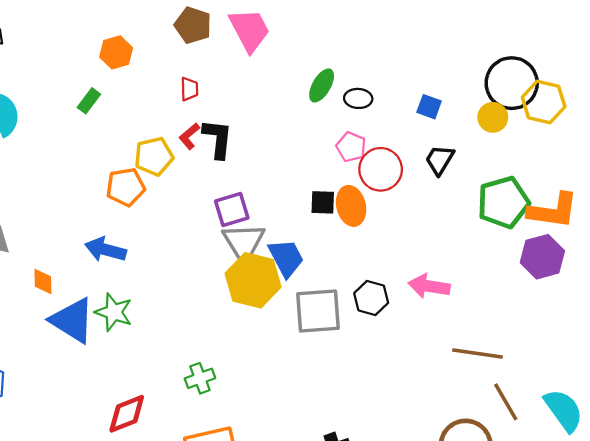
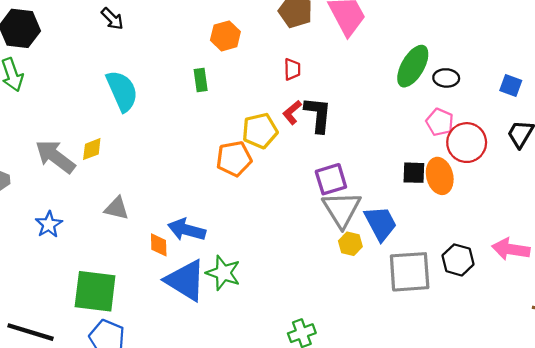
green ellipse: (322, 85) -> (413, 66), size x1.4
green rectangle: (89, 101) -> (201, 80), turned -45
blue arrow: (105, 250) -> (187, 230), moved
yellow hexagon: (253, 280) -> (350, 244), size x0.5

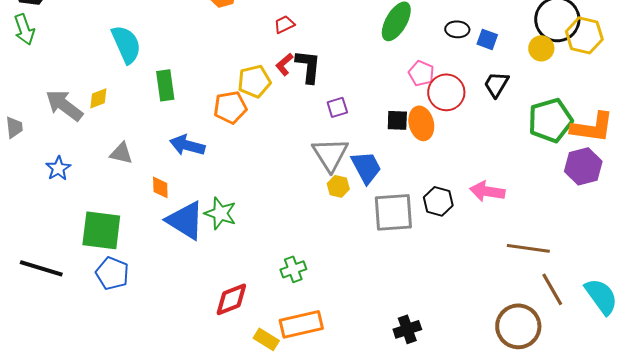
red trapezoid: (292, 69) -> (284, 24), turned -115
black ellipse: (446, 78) -> (457, 29), moved
green rectangle: (201, 80) -> (165, 85), moved, size x1.4
purple square: (331, 179) -> (337, 107), moved, size x0.7
blue arrow: (187, 230) -> (187, 145), moved

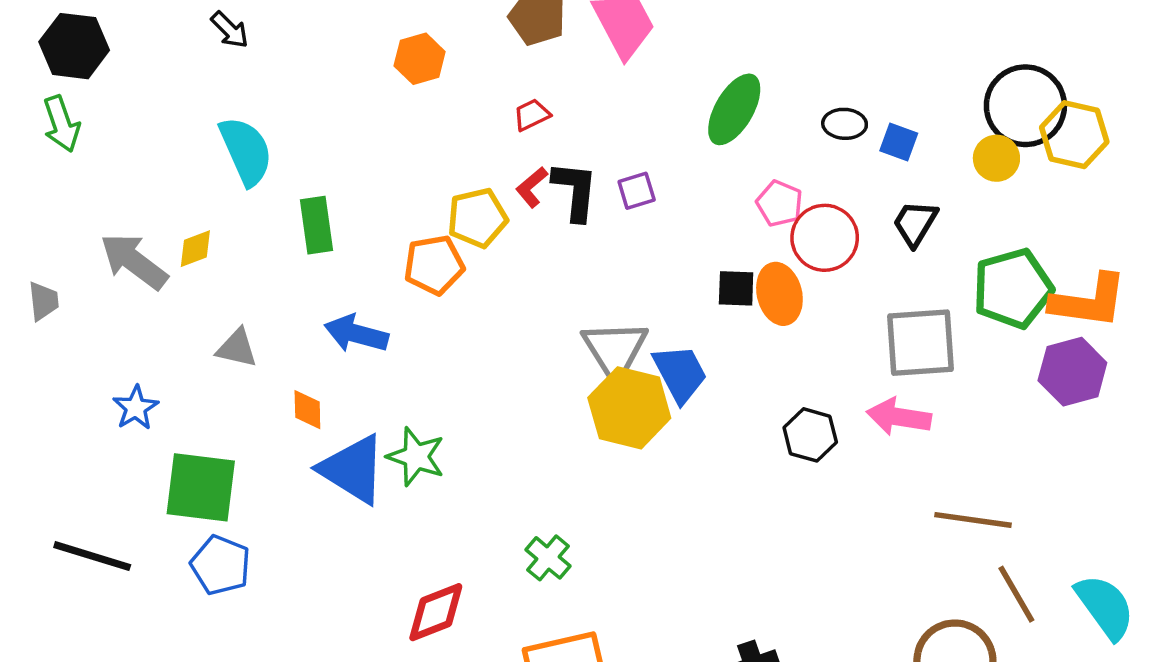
purple square: (337, 107) -> (637, 191), moved
blue star: (58, 168) -> (136, 408), moved
yellow hexagon: (338, 186) -> (629, 408), size x2.0
gray square: (393, 212) -> (921, 343), moved
green cross: (293, 269) -> (548, 558), turned -30

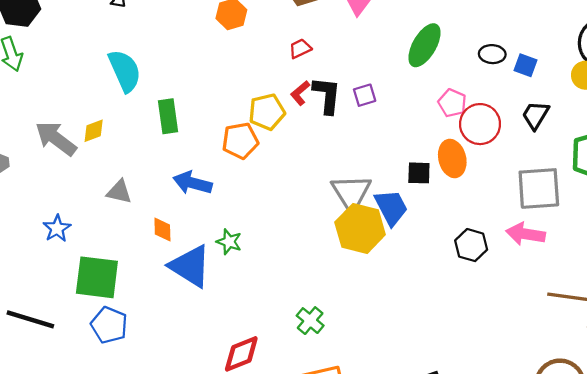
black square: (736, 288) -> (419, 173), moved
green star: (416, 457) -> (229, 242), moved, size x0.7

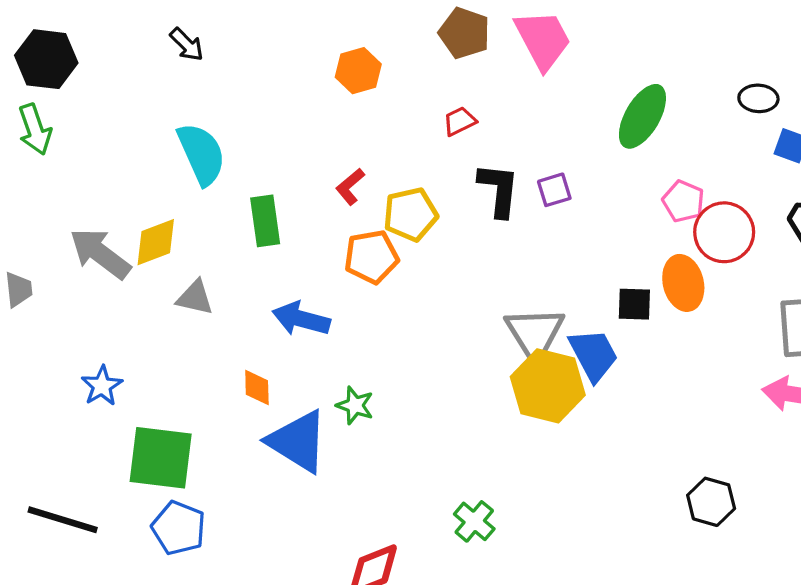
black ellipse: (492, 54) -> (758, 98), moved
red L-shape: (300, 93) -> (350, 187), moved
yellow diamond: (94, 131) -> (156, 242), size x1.4
gray triangle: (119, 192) -> (195, 298), moved
black hexagon: (471, 245) -> (711, 502), moved

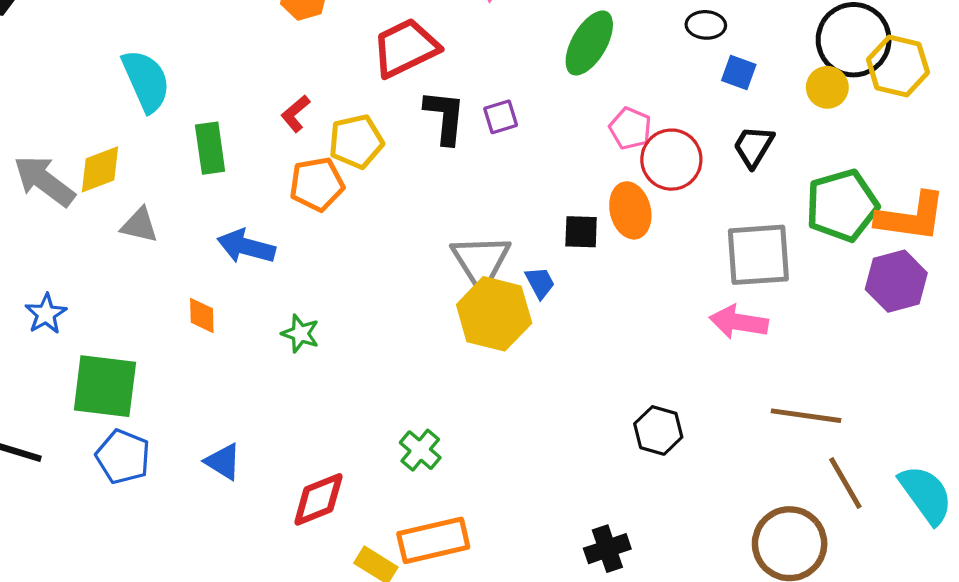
red trapezoid: (460, 121) -> (405, 48), size x2.0
blue trapezoid: (593, 355) -> (540, 283), size x0.6
blue triangle: (298, 441) -> (223, 462), moved, size x0.6

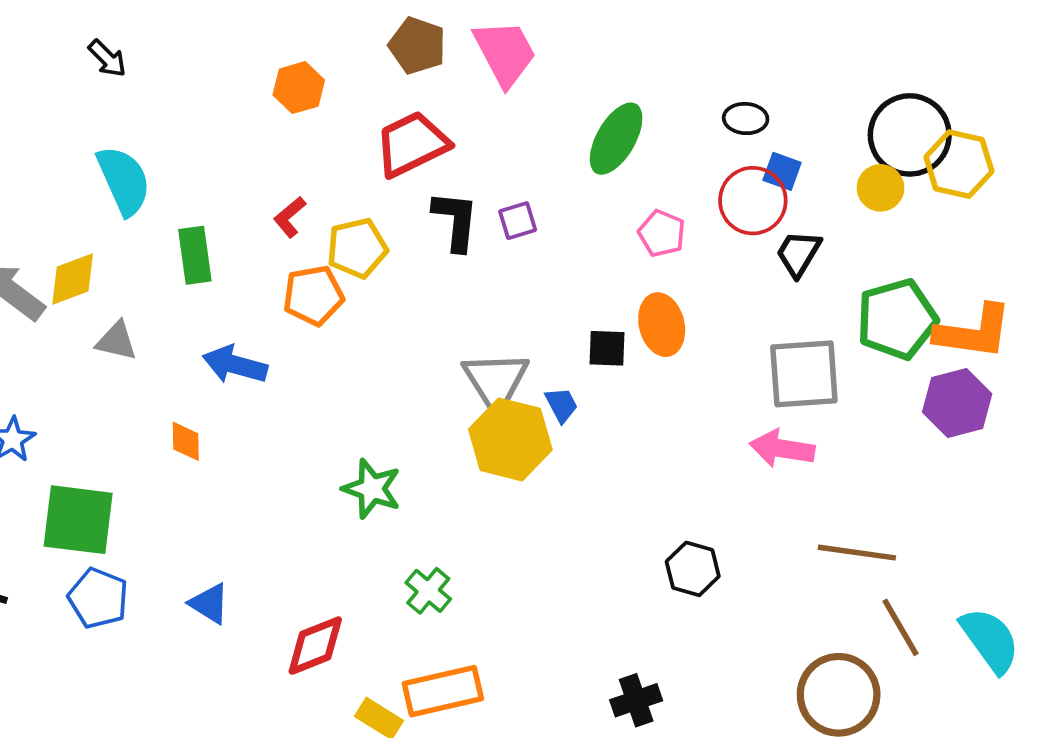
red circle: (671, 160) -> (753, 201), moved
green star: (300, 334) -> (372, 489), moved, size x1.4

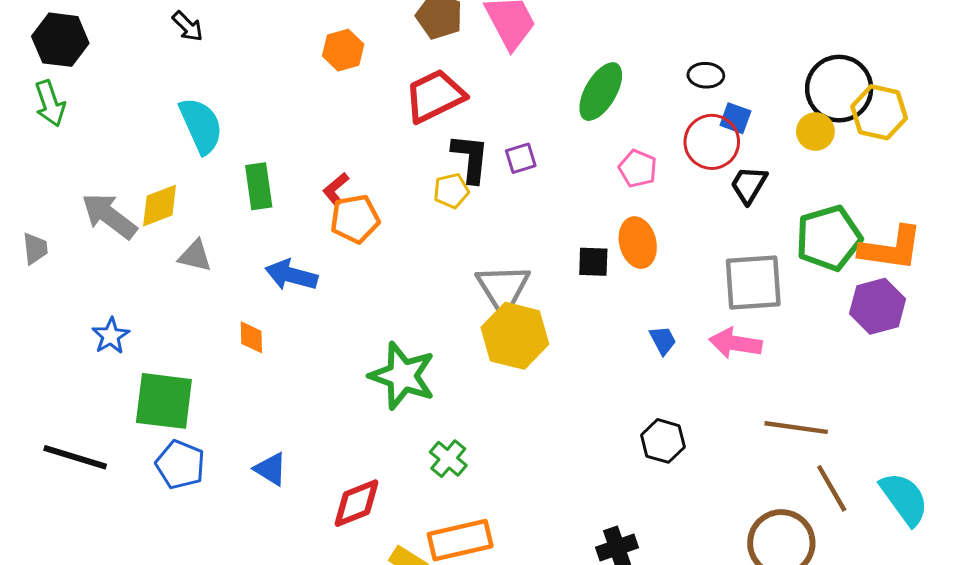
red L-shape: (290, 217) -> (336, 189), moved
yellow pentagon: (357, 248) -> (451, 191), moved, size x0.7
blue trapezoid: (561, 405) -> (663, 340), moved
green star: (372, 489) -> (402, 376), size x1.4

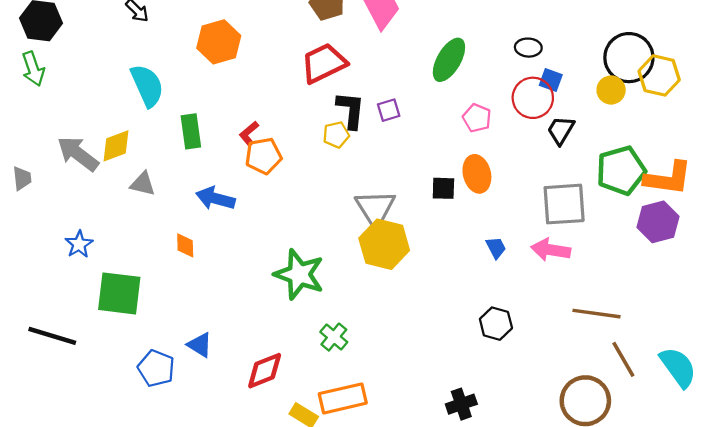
orange hexagon: (343, 50) -> (219, 42), moved, size x1.4
blue pentagon: (180, 465) -> (156, 368), moved

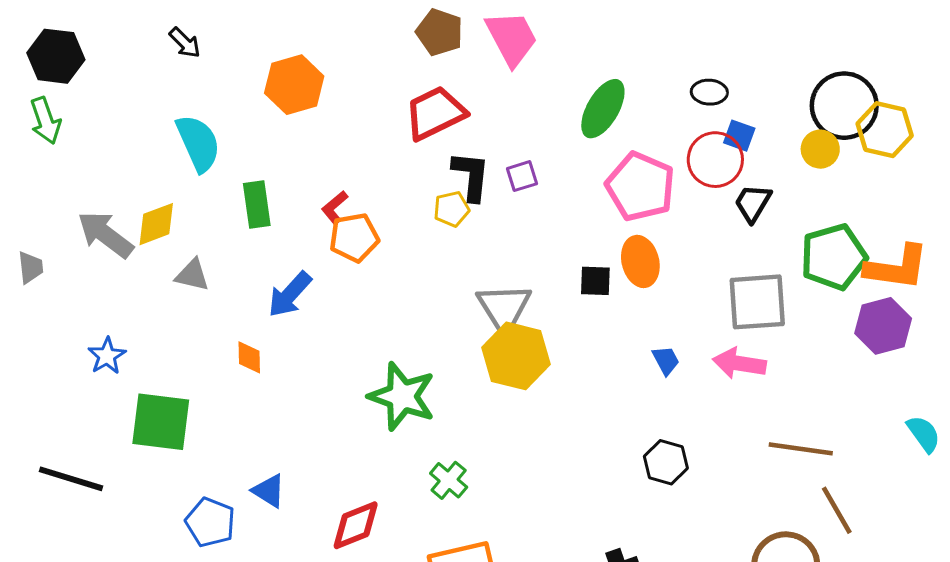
pink pentagon: (477, 118) -> (640, 187), size x1.8
blue arrow: (215, 198) -> (290, 294), turned -63
cyan semicircle: (678, 367) -> (924, 434), moved, size x0.7

